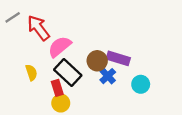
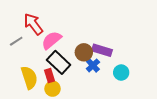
gray line: (13, 17) -> (16, 41), moved
yellow semicircle: (31, 73) -> (29, 78), moved, size x1.6

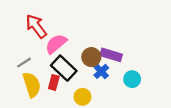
gray line: (16, 41) -> (24, 63), moved
red rectangle: (49, 76) -> (54, 82), turned 32
yellow circle: (53, 89) -> (82, 97), moved

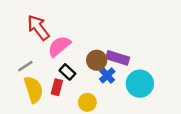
black rectangle: (64, 68) -> (67, 72), size x0.6
cyan circle: (132, 79) -> (140, 84), size x1.5

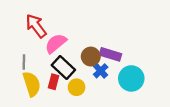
gray line: (25, 66) -> (24, 62), turned -56
black rectangle: (67, 72) -> (63, 68), size x1.5
yellow circle: (87, 102) -> (77, 87), moved

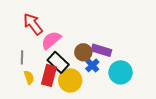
red rectangle: (54, 82) -> (49, 75), size x1.5
yellow semicircle: (32, 84) -> (29, 77), size x0.6
yellow circle: (77, 87) -> (70, 80), size x1.5

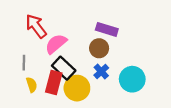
purple rectangle: (101, 50) -> (107, 29), moved
brown circle: (83, 52) -> (99, 48), moved

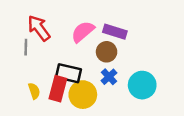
pink semicircle: (56, 44) -> (83, 32), moved
gray line: (24, 63) -> (26, 47), moved
black rectangle: (64, 68) -> (69, 73), turned -30

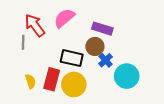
pink semicircle: (83, 32) -> (64, 18), moved
black rectangle: (69, 73) -> (72, 58), moved
blue cross: (109, 77) -> (106, 60), moved

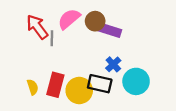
gray line: (23, 42) -> (52, 38), moved
brown circle: (95, 46) -> (95, 21), moved
black rectangle: (72, 58) -> (100, 84), moved

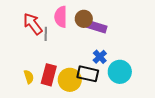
pink semicircle: (69, 19) -> (61, 17), turned -50

